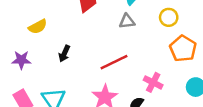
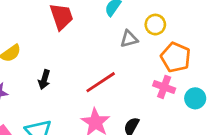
gray triangle: (127, 21) -> (129, 39), moved
pink cross: (153, 82) -> (164, 87), moved

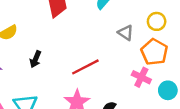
yellow circle: (155, 25) -> (157, 21), moved
gray triangle: (129, 39) -> (126, 33), moved, turned 42

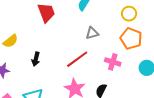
gray triangle: (126, 33) -> (92, 33), moved, turned -40
pink cross: (141, 77) -> (113, 62), moved

